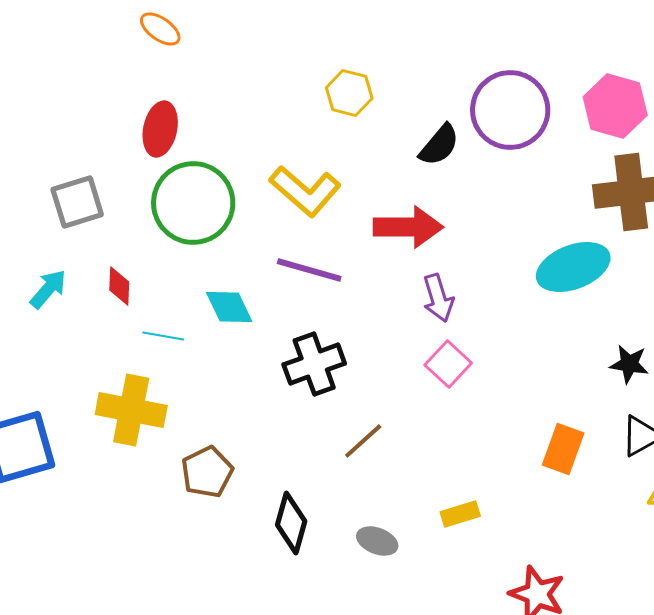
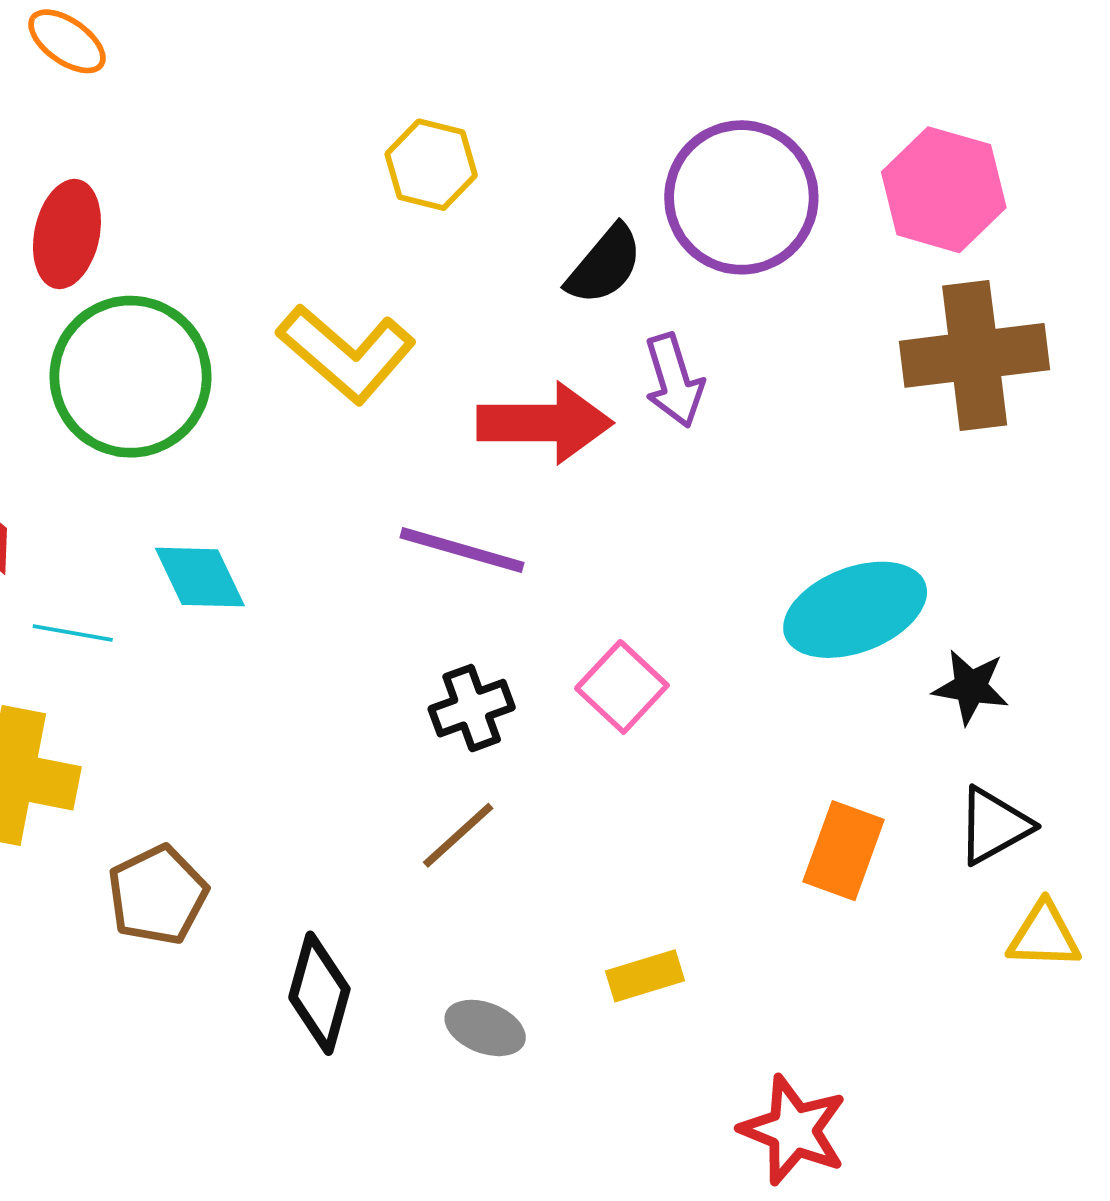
cyan ellipse: (573, 267) -> (855, 610), moved
purple line: (309, 270) -> (462, 550), moved
purple arrow: (438, 298) -> (674, 380), moved
black cross: (314, 364) -> (472, 708), moved, size x0.7

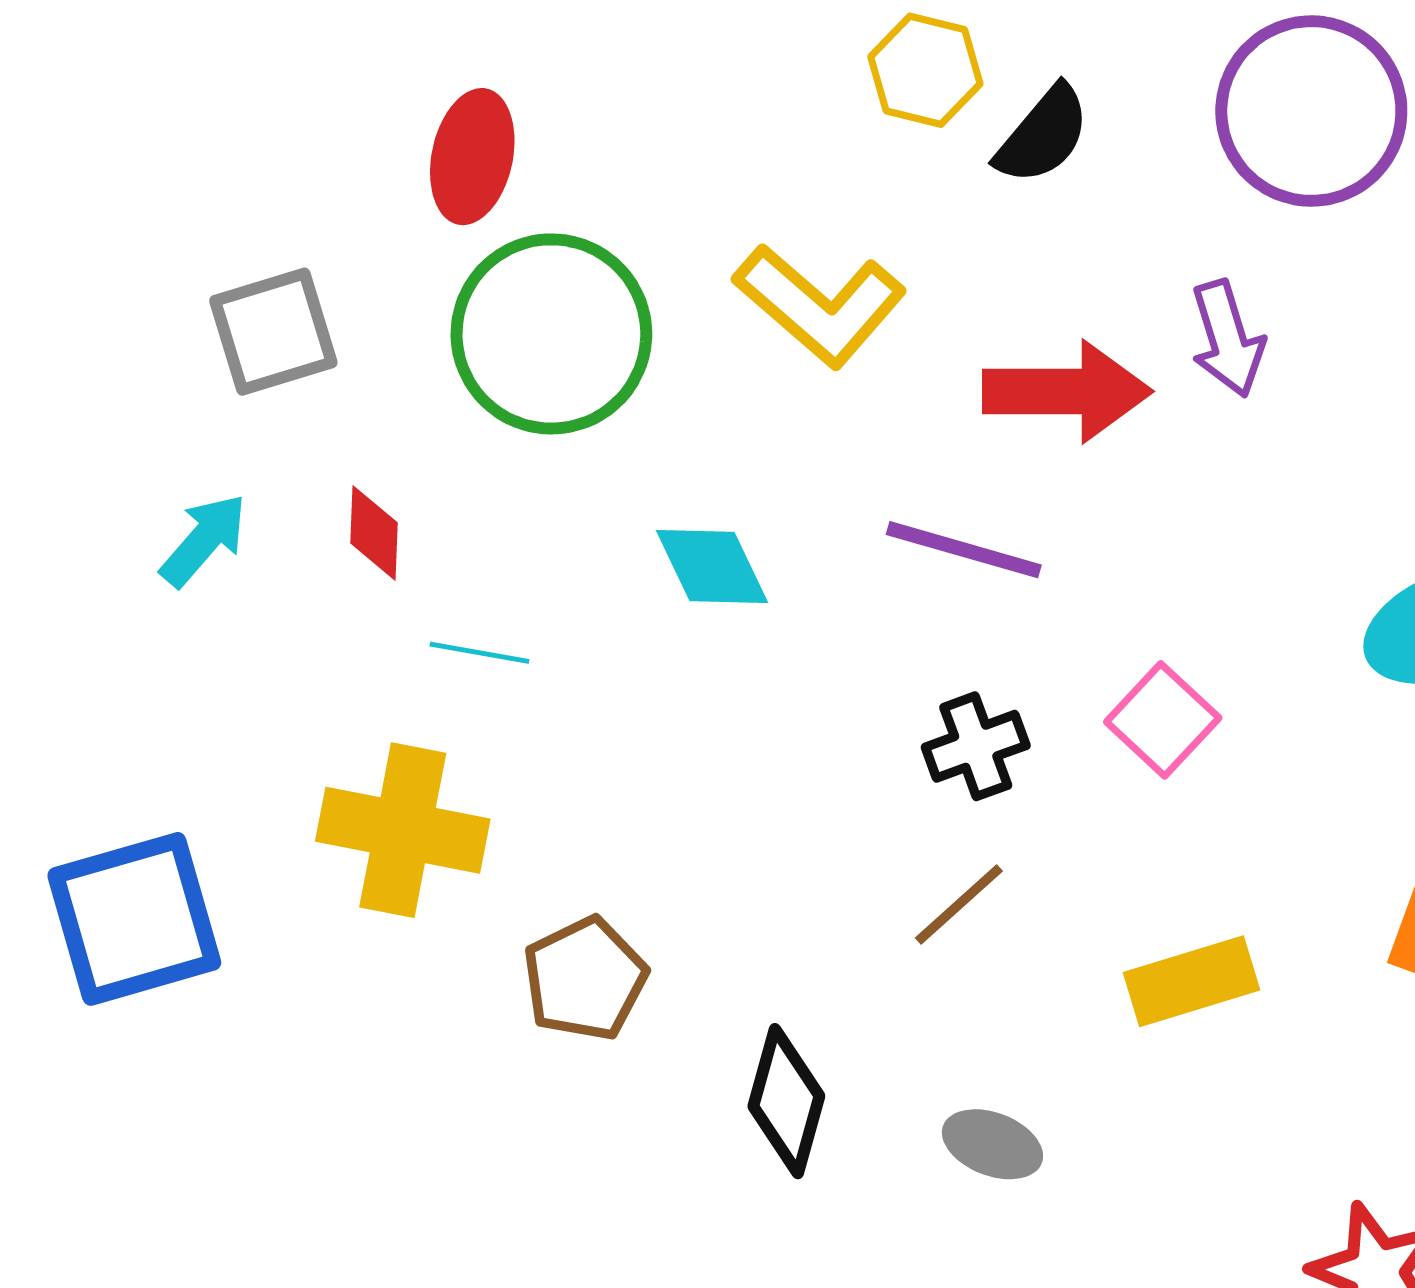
black semicircle: (605, 265) -> (1043, 135), moved
cyan diamond: (200, 577) -> (712, 566), moved
yellow rectangle: (645, 976) -> (1191, 981), moved, size x1.4

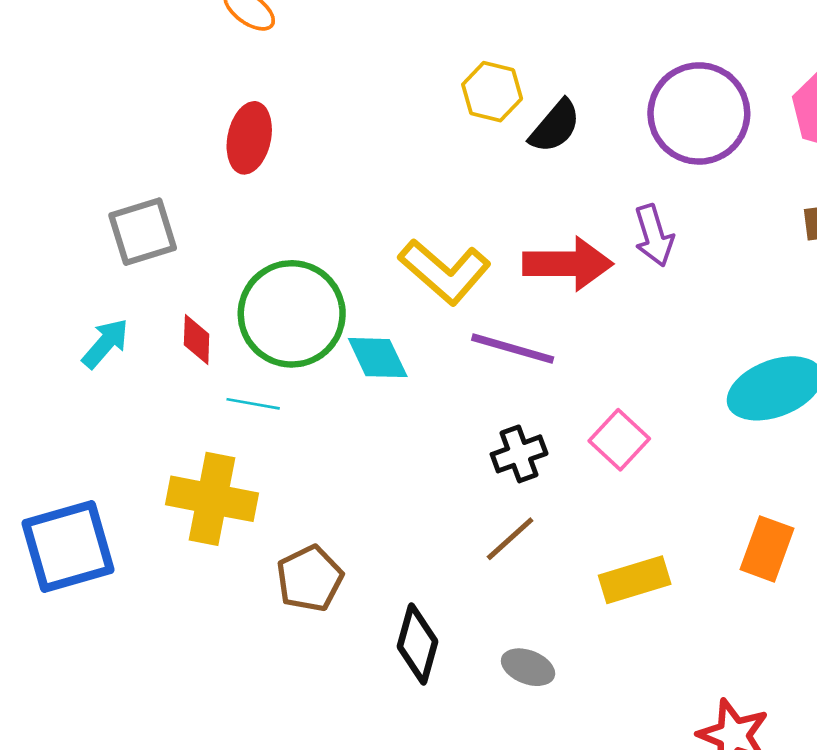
yellow L-shape: (820, 305) -> (445, 271), moved
green circle: (551, 334) -> (292, 314), moved

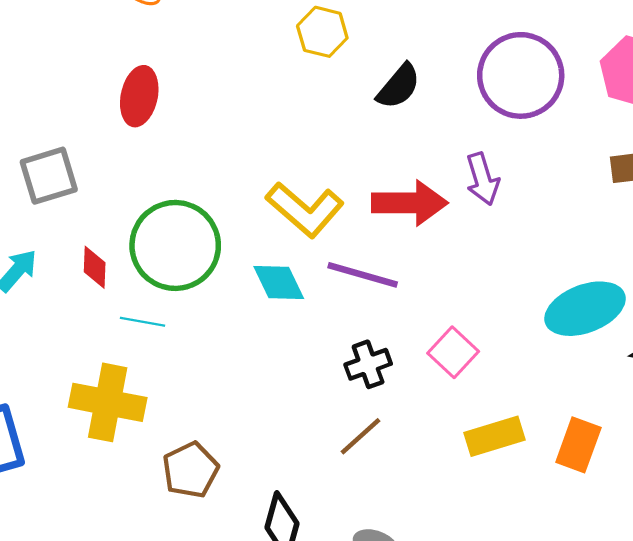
yellow hexagon: (492, 92) -> (322, 32), moved
cyan diamond: (378, 358) -> (279, 283), moved
yellow rectangle: (635, 580) -> (495, 436), moved

